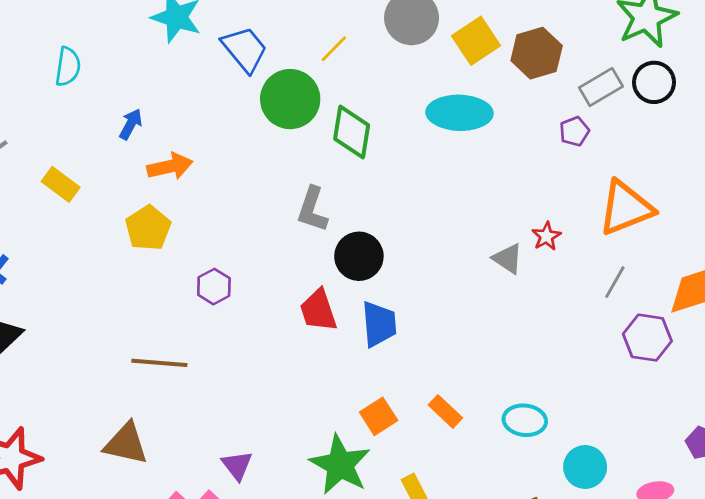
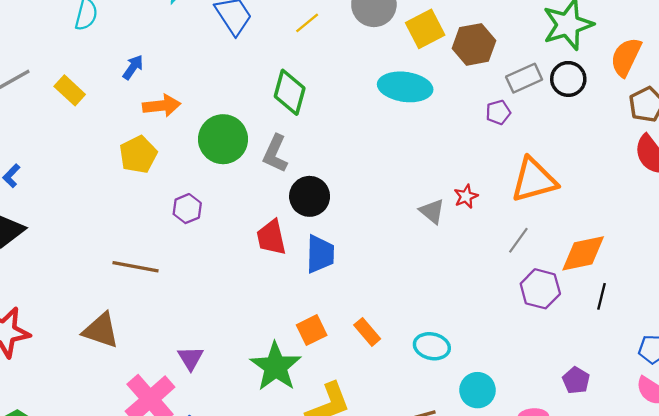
green circle: (290, 99) -> (223, 139), moved
green diamond: (352, 132) -> (290, 92), moved
yellow rectangle: (61, 184) -> (70, 90), moved

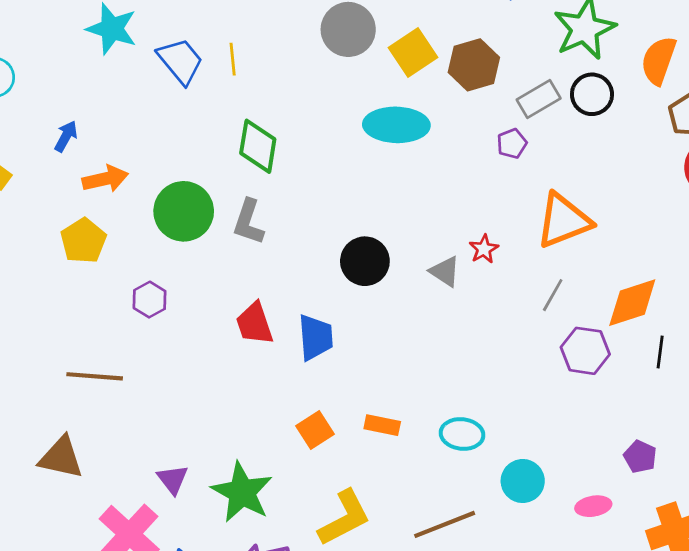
yellow line: (307, 23) -> (233, 59), moved, turned -50
black circle: (310, 196) -> (365, 261), moved
orange rectangle: (367, 332) -> (382, 425), turned -32
green star: (276, 367) -> (242, 492), moved

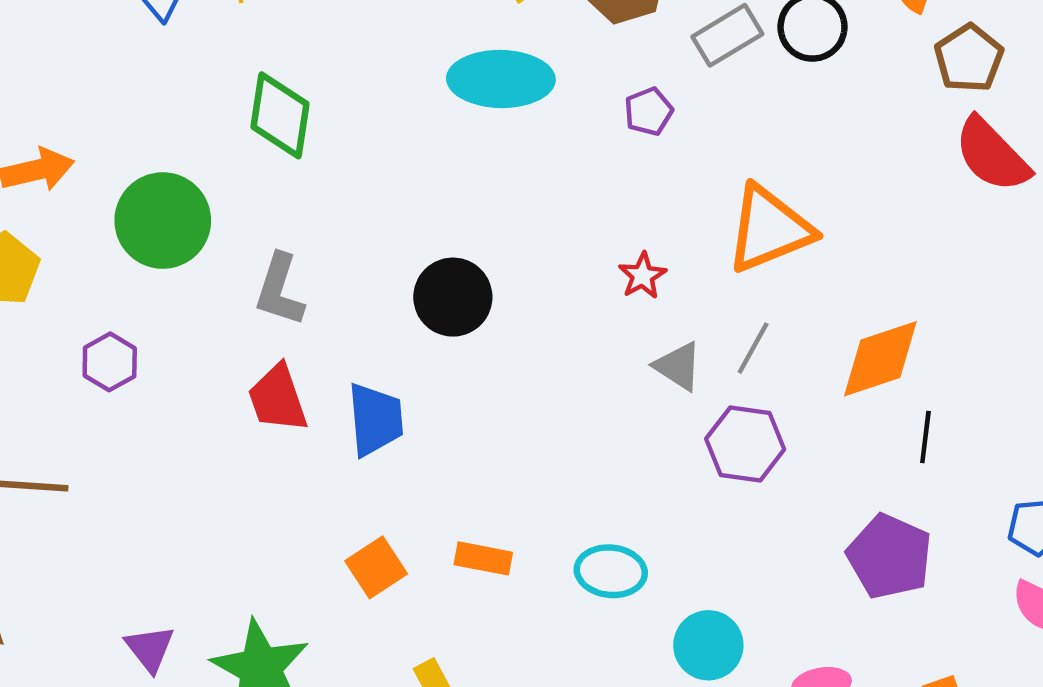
purple pentagon: (512, 144) -> (648, 111), moved
gray L-shape: (248, 222) -> (280, 290), moved
gray triangle: (445, 271) -> (678, 366), moved
purple hexagon: (585, 351) -> (745, 444), moved
purple pentagon: (640, 457) -> (890, 556), moved, size x1.6

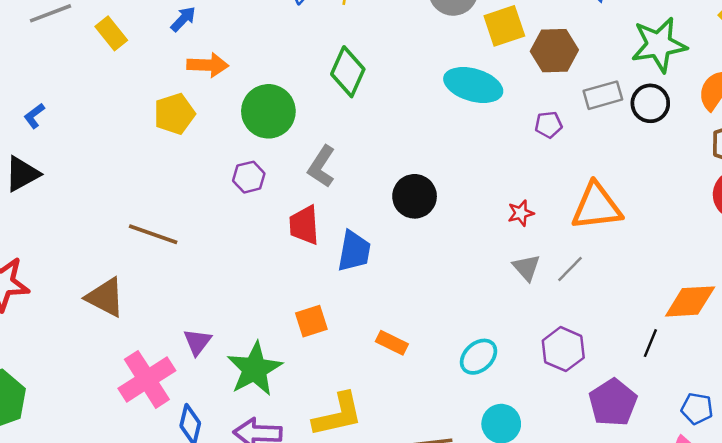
orange diamond: (880, 359) -> (690, 301), moved
purple hexagon: (110, 362) -> (249, 177), moved
purple hexagon: (745, 444) -> (563, 349), moved
orange square: (376, 567) -> (311, 321), moved
cyan ellipse: (611, 571) -> (479, 357), moved, turned -63

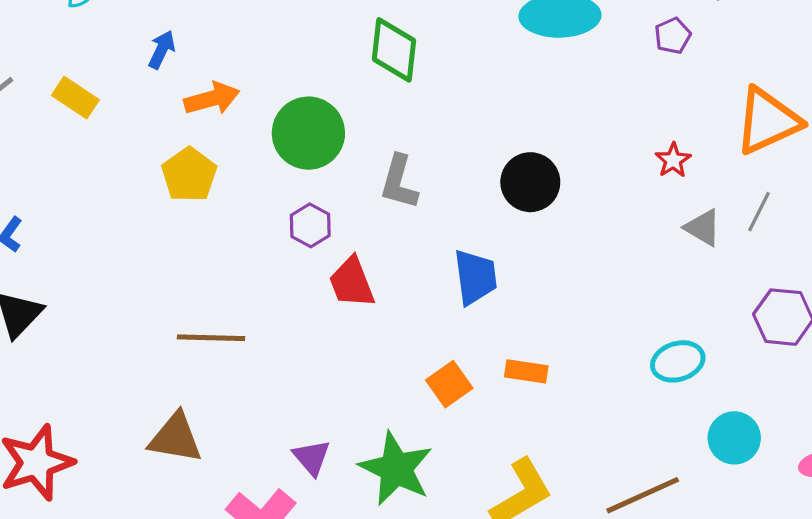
red trapezoid: (304, 225) -> (352, 282), moved
orange rectangle: (392, 343) -> (526, 371), moved
cyan ellipse: (479, 357) -> (678, 361), turned 42

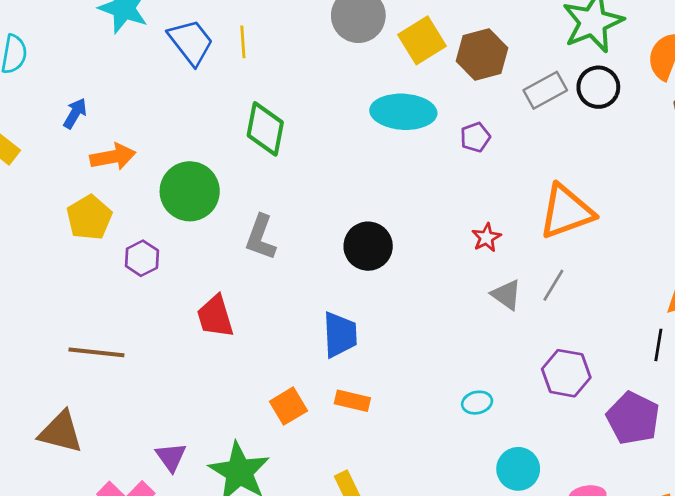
purple pentagon: (673, 36) -> (475, 137), moved
purple hexagon: (310, 225) -> (142, 258), moved
blue trapezoid: (475, 277) -> (340, 335), moved
cyan ellipse: (678, 361) -> (477, 403), size x0.7

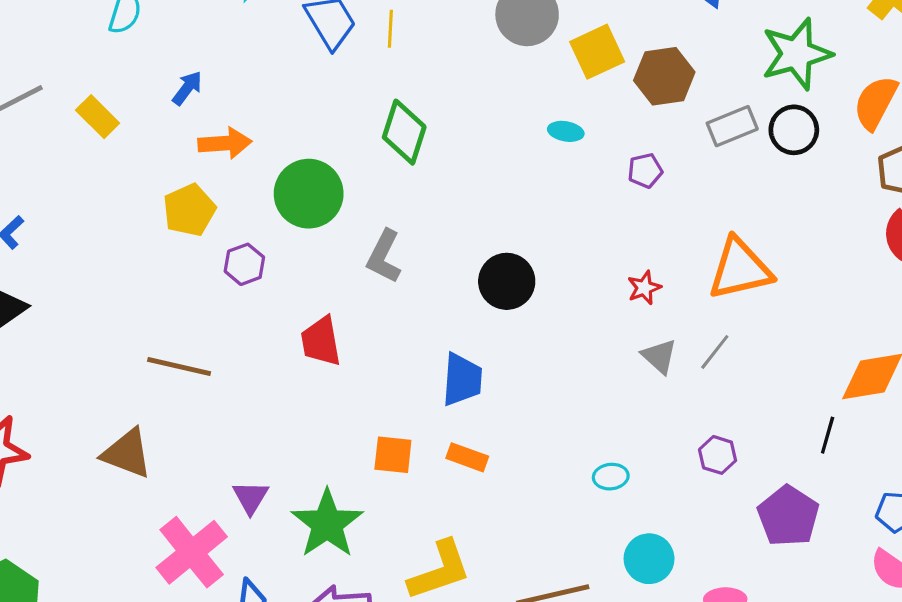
cyan ellipse: (403, 112) -> (566, 131), size x0.5
purple hexagon: (566, 373) -> (718, 455), size x0.7
orange square: (288, 406) -> (393, 455), turned 30

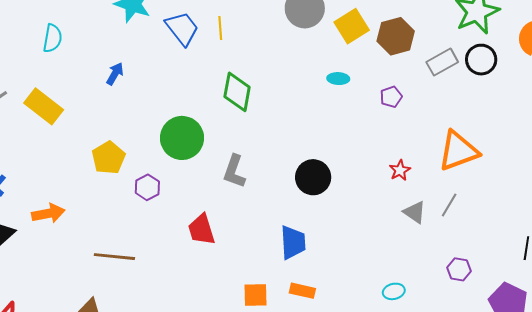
blue arrow: (187, 88) -> (115, 74), moved
yellow rectangle: (98, 117) -> (44, 106), size x1.4
orange arrow: (225, 143) -> (48, 213), moved

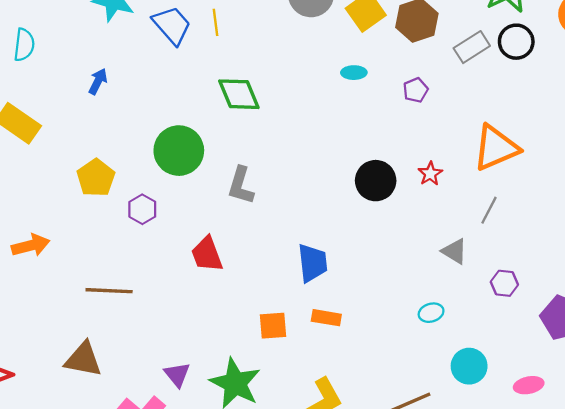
green diamond: (237, 92) -> (239, 94), turned -30
black circle: (313, 177) -> (376, 181), moved
gray triangle: (415, 212) -> (454, 251), moved

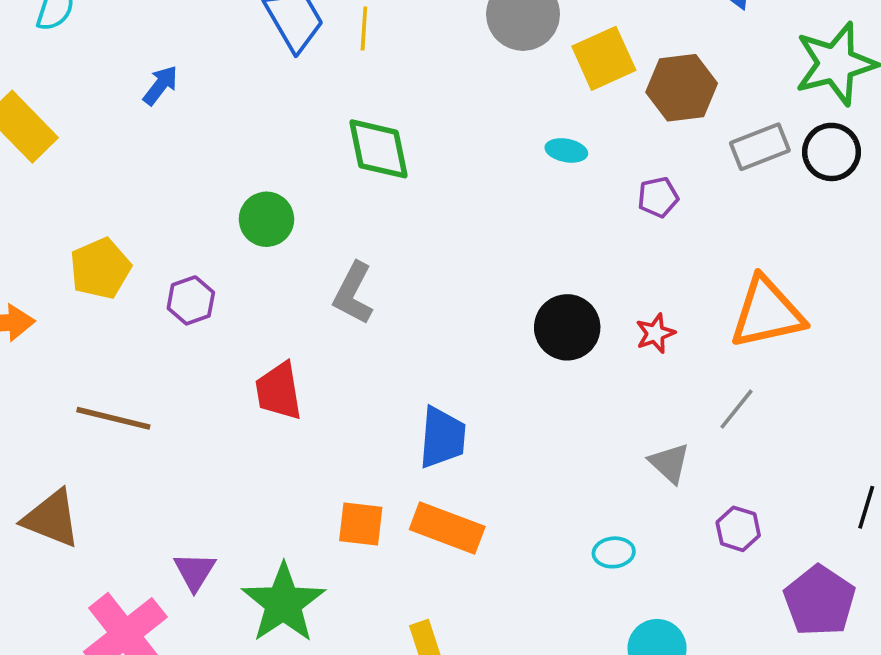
green circle: (179, 151) -> (267, 219), size x0.7
yellow pentagon: (96, 178) -> (100, 268), moved
orange rectangle: (326, 318) -> (447, 528), size x1.5

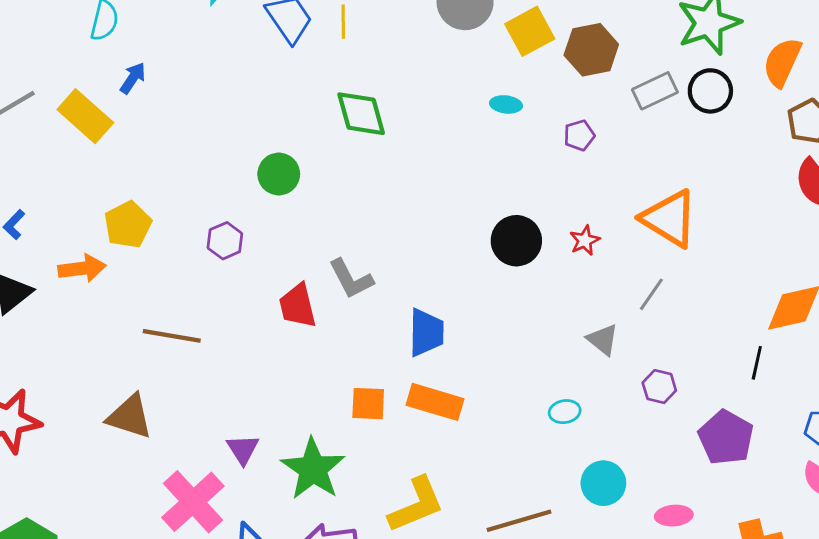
blue arrow: (160, 85) -> (133, 78), moved
yellow pentagon: (100, 268) -> (128, 225), moved
gray L-shape: (353, 293) -> (351, 279), moved, turned -51
orange triangle: (767, 313) -> (669, 218), turned 48

